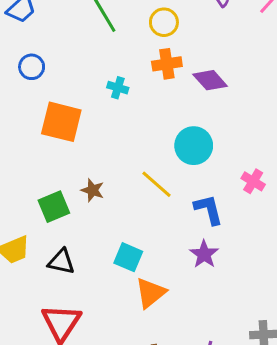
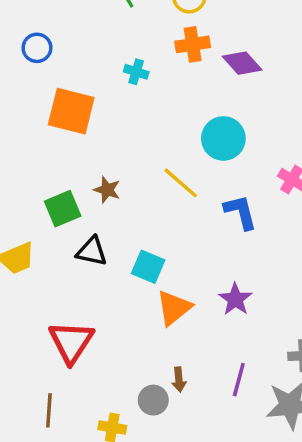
purple star: (204, 254) -> (235, 299), moved
black triangle: (61, 262) -> (92, 251), moved

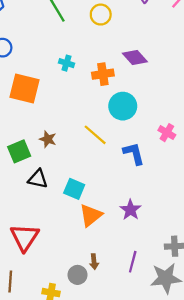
orange cross: (193, 44) -> (103, 74), moved

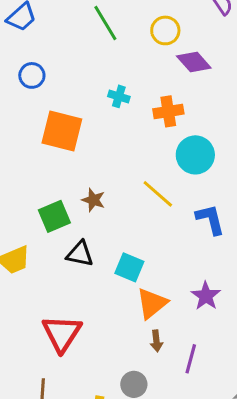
purple diamond: (135, 58) -> (194, 62), moved
brown arrow: (94, 262) -> (156, 341), moved
purple line: (133, 262) -> (191, 359), moved

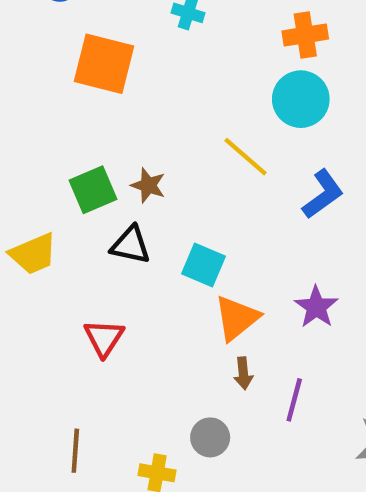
orange cross: (168, 111) -> (305, 35), moved
brown star: (93, 200) -> (148, 185), moved
blue L-shape: (210, 219) -> (323, 194), turned 68
red triangle: (62, 333) -> (104, 338), moved, size x0.7

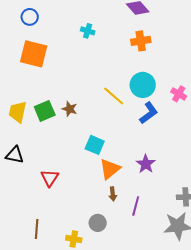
orange square: (104, 64) -> (34, 54), moved
cyan circle: (301, 99) -> (143, 85), moved
black triangle: (131, 245) -> (15, 155), moved
yellow trapezoid: (33, 254) -> (18, 112), moved, turned 125

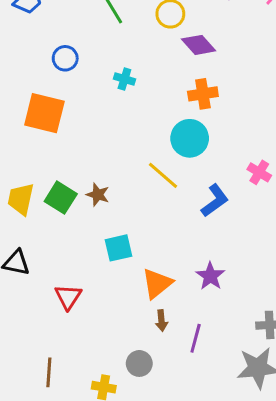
blue circle: (30, 17) -> (65, 58), moved
cyan circle: (143, 85) -> (190, 138), moved
green square: (45, 111) -> (61, 198), turned -35
cyan square: (95, 145) -> (119, 248), moved, turned -36

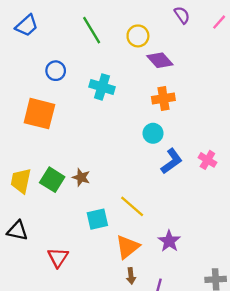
cyan cross: (124, 79) -> (102, 87), size x1.5
cyan circle: (190, 138) -> (153, 133), size x0.7
yellow line: (163, 175) -> (132, 206), moved
blue L-shape: (215, 201) -> (172, 161), moved

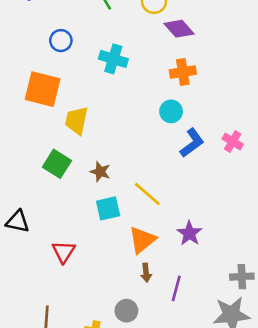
brown star: (81, 177) -> (100, 172), moved
yellow trapezoid: (21, 181) -> (77, 121), moved

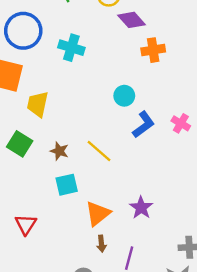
blue circle: (61, 41) -> (23, 31), size x1.8
orange cross: (183, 72) -> (153, 50), moved
yellow line: (147, 194) -> (99, 151), moved

